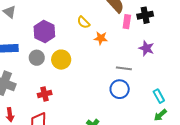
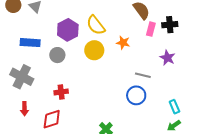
yellow semicircle: (84, 22) -> (96, 25), moved, size x1.5
yellow circle: (61, 60) -> (94, 50), moved

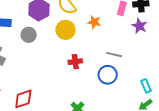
purple star: (167, 58) -> (139, 26), moved
red cross: (61, 92) -> (75, 62), moved

